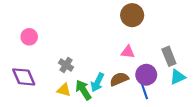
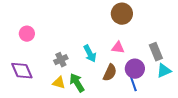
gray cross: (66, 65) -> (61, 60), turned 32
brown semicircle: (119, 79) -> (110, 73), turned 138
cyan arrow: (97, 82) -> (90, 54), moved, turned -54

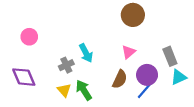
pink triangle: (118, 48) -> (128, 52), turned -48
cyan arrow: (90, 54) -> (86, 53), moved
yellow triangle: (59, 83) -> (64, 90), turned 32
blue line: (133, 83) -> (145, 90), turned 60

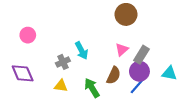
gray rectangle: (170, 56) -> (142, 55), moved, turned 54
cyan triangle: (179, 77) -> (169, 73), turned 35
yellow triangle: (64, 90) -> (61, 86), turned -40
green arrow: (84, 90) -> (92, 88), moved

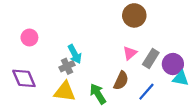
cyan arrow: (82, 51) -> (75, 54), moved
purple circle: (139, 71) -> (173, 64), moved
yellow triangle: (61, 86) -> (65, 92), size x1.5

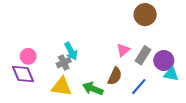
brown circle: (134, 15) -> (145, 15), moved
pink circle: (29, 38) -> (28, 56), moved
green arrow: (98, 94) -> (93, 89), turned -36

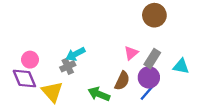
cyan arrow: (71, 51) -> (76, 54), turned 90
purple circle: (164, 60) -> (149, 77), moved
cyan triangle: (171, 74) -> (181, 66), moved
yellow triangle: (62, 87) -> (52, 92), moved, turned 40

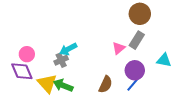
gray rectangle: (152, 59) -> (137, 40), moved
brown semicircle: (122, 81) -> (106, 84), moved
green arrow: (99, 94) -> (63, 85), moved

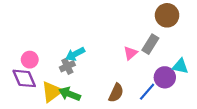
brown circle: (140, 14) -> (167, 15), moved
purple circle: (135, 70) -> (165, 77), moved
yellow triangle: (47, 83) -> (52, 92), turned 35

